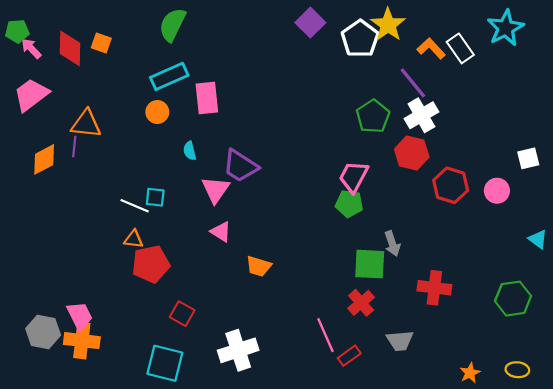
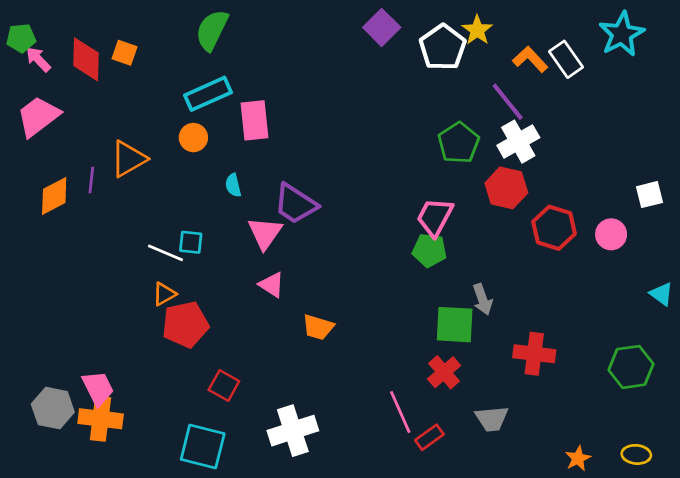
yellow star: (388, 25) -> (477, 30), size x0.7
orange triangle: (86, 124) -> (128, 159), moved, turned -36
orange triangle: (134, 239) -> (164, 294), turned -36

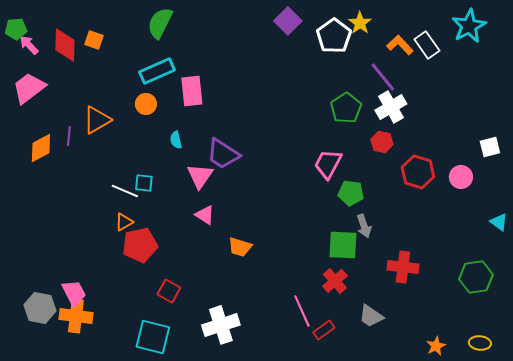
red hexagon: (506, 188) -> (382, 142), size x0.7
green pentagon: (429, 250) -> (351, 193), moved
gray trapezoid: (492, 419) -> (371, 316), turned 40

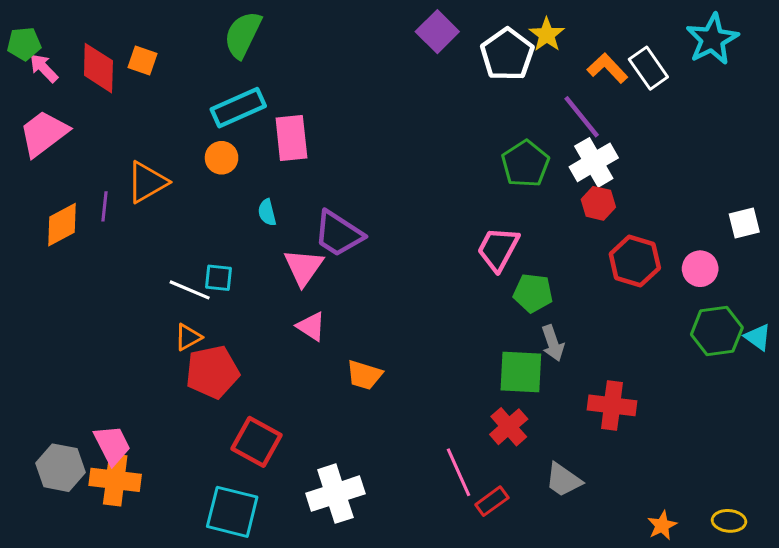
red hexagon: (382, 142) -> (598, 203), moved
green hexagon: (476, 277) -> (717, 331), moved
red square: (169, 291) -> (256, 442), size x1.4

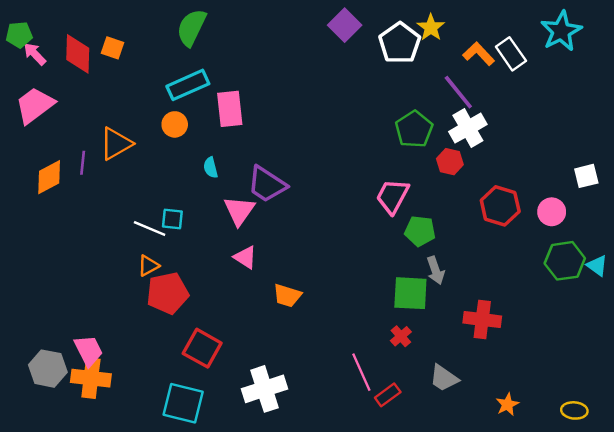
red hexagon: (598, 203) -> (450, 162), moved
red cross: (509, 427) -> (401, 336), size x0.7
orange star: (662, 525) -> (507, 404), moved

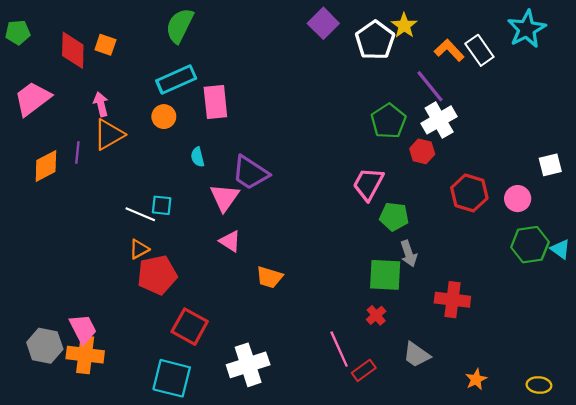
pink arrow: (35, 54) -> (101, 104), moved, turned 30

